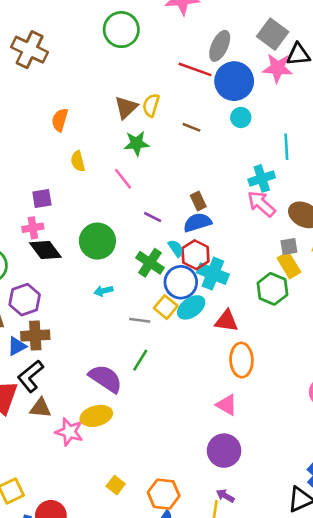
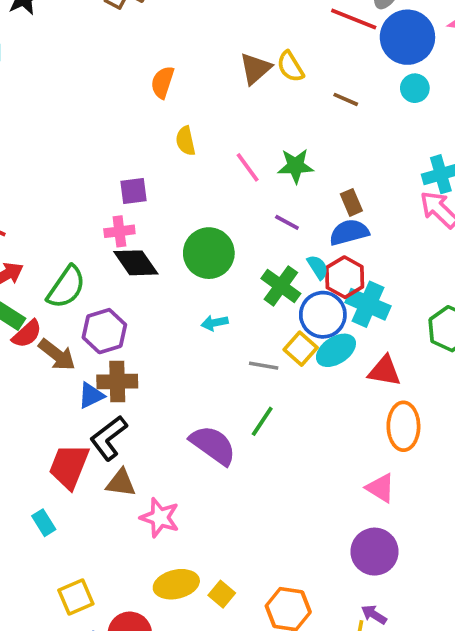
yellow semicircle: (151, 105) -> (290, 67), turned -50
green star: (137, 143) -> (296, 166), moved
yellow ellipse: (96, 416) -> (176, 584), moved

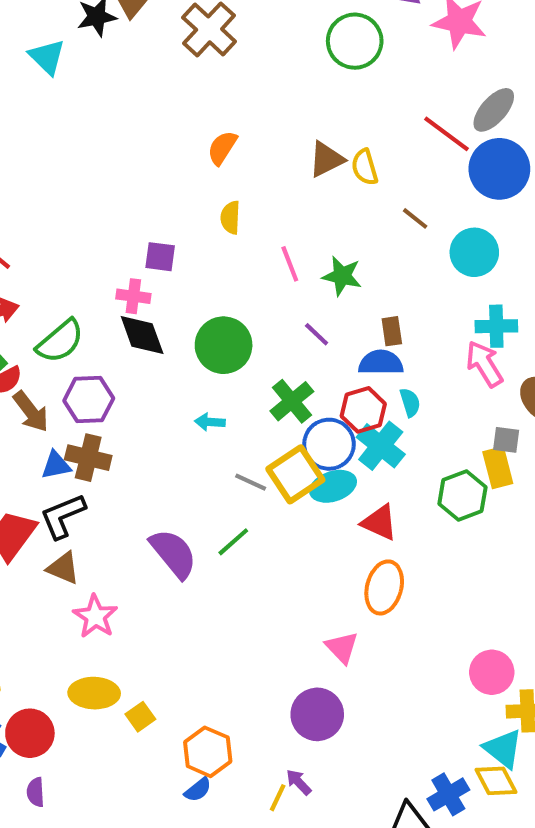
cyan circle: (415, 88) -> (474, 252), moved, size x1.5
cyan semicircle: (318, 267) -> (410, 402), moved
yellow square: (301, 349) -> (295, 474), size x1.5

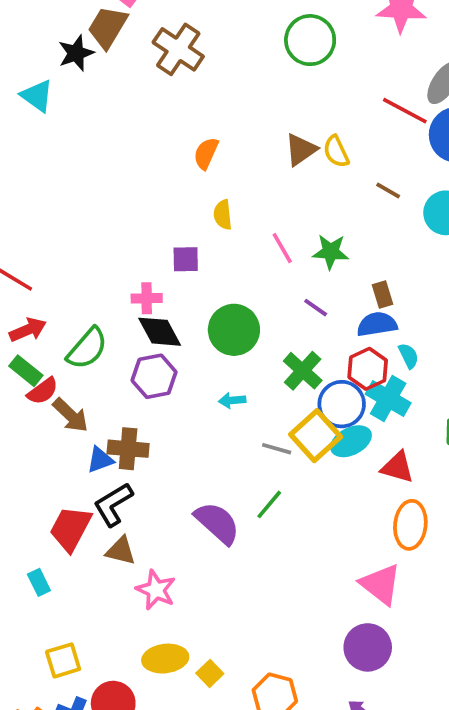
purple square: (160, 257) -> (186, 259), moved
purple hexagon: (89, 400) -> (154, 376), moved
pink triangle: (342, 648) -> (381, 584), size x1.4

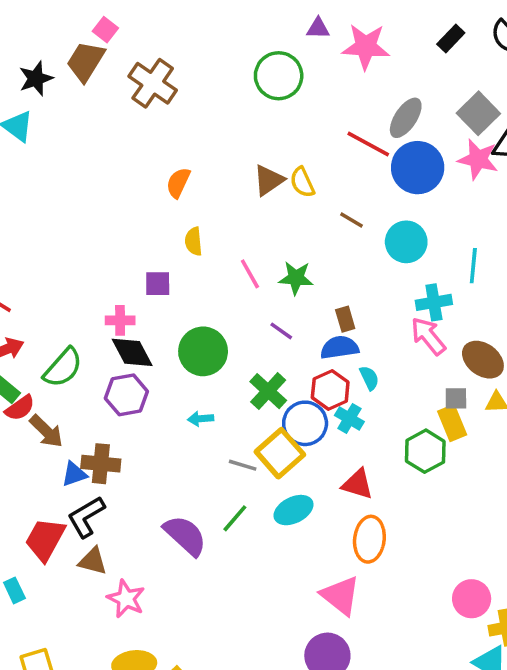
black star: (76, 53) -> (36, 79), moved
cyan cross: (388, 399) -> (349, 418), size x0.7
cyan ellipse: (351, 441) -> (294, 510), moved

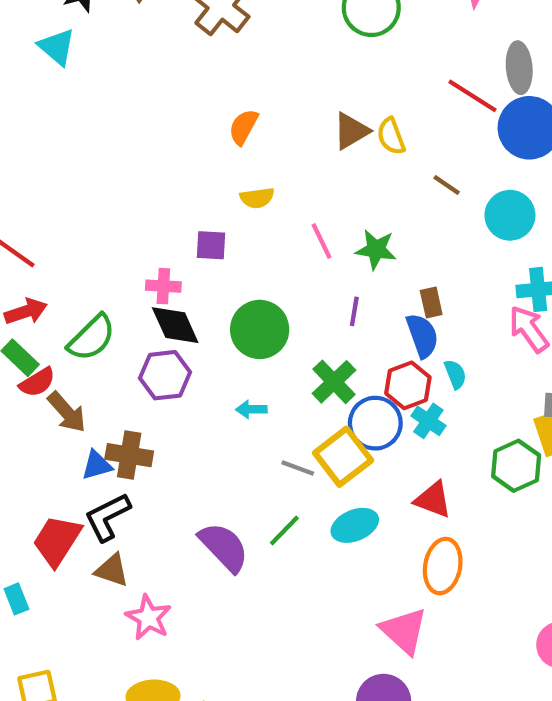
gray ellipse: (406, 118) -> (519, 68), turned -42
yellow semicircle: (194, 241) -> (257, 198), turned -96
purple line: (281, 331) -> (354, 311), turned 60
blue semicircle: (340, 347) -> (422, 336), turned 75

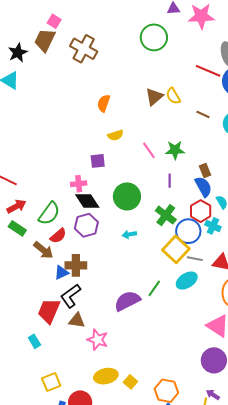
red semicircle: (37, 382) -> (58, 236), moved
gray line: (298, 468) -> (195, 259), moved
purple semicircle: (224, 547) -> (127, 301), turned -64

